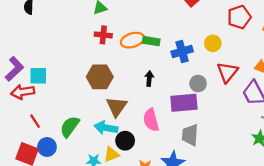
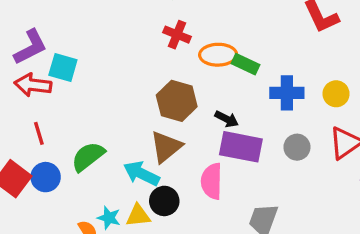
brown hexagon: (100, 77) -> (177, 101), moved
black arrow: (149, 79) -> (227, 119), turned 96
purple rectangle: (184, 103) -> (241, 147), moved

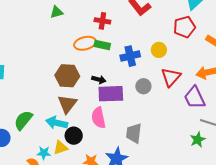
red cross: (177, 35) -> (102, 21), moved

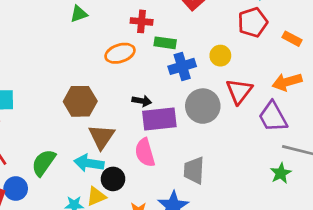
green rectangle: (102, 45) -> (165, 43), moved
brown hexagon: (67, 76) -> (80, 101), moved
gray circle: (143, 86) -> (203, 106), size x1.6

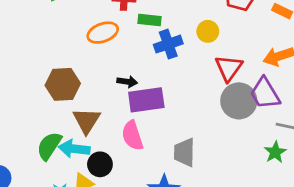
gray circle: (203, 106) -> (239, 101), moved
green semicircle: (44, 163) -> (49, 146), moved

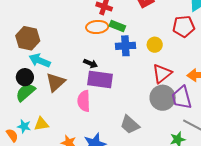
orange ellipse: (103, 33) -> (97, 27), moved
brown hexagon: (63, 84) -> (28, 38), moved
cyan arrow: (74, 149) -> (40, 61), moved
gray trapezoid: (184, 152) -> (130, 125), moved, turned -65
black circle: (100, 164) -> (25, 77), moved

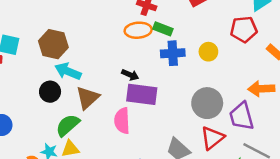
red triangle: (162, 74) -> (212, 138), moved
green semicircle: (25, 92) -> (68, 125), moved
gray circle: (163, 98) -> (207, 103), moved

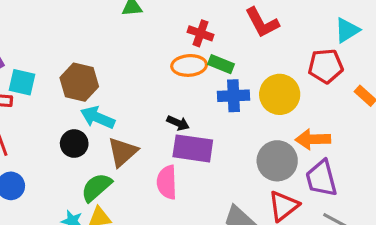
yellow circle: (208, 52) -> (280, 94), size x1.6
orange arrow: (261, 89) -> (313, 139), moved

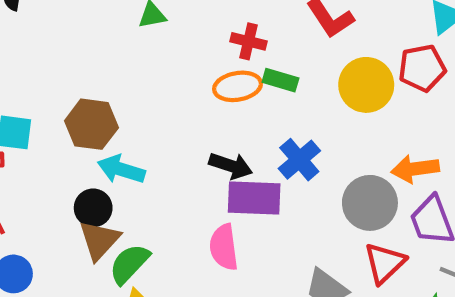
yellow circle: (280, 94) -> (366, 85), moved
blue cross: (233, 96) -> (299, 160), moved, turned -32
black arrow: (178, 123) -> (231, 166), size x1.4
brown triangle: (122, 152) -> (99, 240), moved

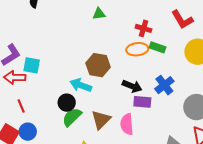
brown hexagon: (91, 124) -> (98, 65), moved
purple rectangle: (254, 198) -> (142, 102), size x0.7
brown triangle: (99, 240) -> (101, 120), moved
green semicircle: (129, 264) -> (72, 117), moved

